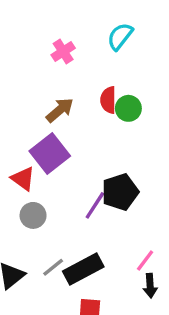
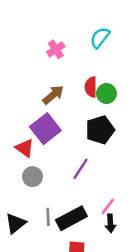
black pentagon: (120, 192) -> (100, 130), moved
pink line: (145, 261) -> (108, 206), moved
gray line: (53, 267) -> (48, 217), turned -54
black arrow: (150, 286) -> (110, 223), moved

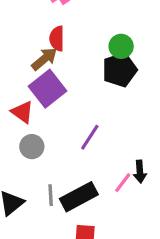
red semicircle: (91, 87) -> (57, 39), moved
brown arrow: (53, 95) -> (44, 59), moved
black pentagon: (100, 130) -> (120, 70), moved
black arrow: (110, 223) -> (140, 172), moved

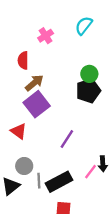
red semicircle: (57, 39) -> (23, 60), moved
red triangle: (22, 112) -> (19, 131), moved
gray circle: (32, 147) -> (24, 166), moved

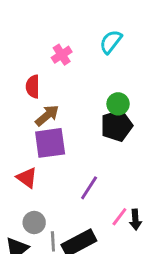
purple square: (37, 104) -> (50, 143), turned 30
pink line: (90, 172) -> (119, 217), moved

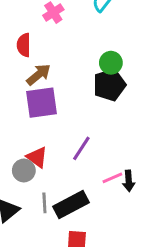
red triangle: (27, 178) -> (37, 157), moved
pink line: (119, 217) -> (112, 178), turned 30
gray circle: (34, 223) -> (24, 171), moved

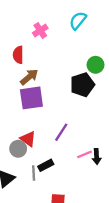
green circle: (111, 63) -> (96, 65), moved
black rectangle: (71, 204) -> (46, 165), moved, size x0.6

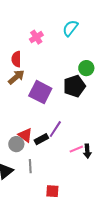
brown arrow: (29, 77) -> (16, 77), moved
purple square: (31, 98) -> (40, 92), moved, turned 35
black rectangle: (46, 165) -> (41, 139), moved

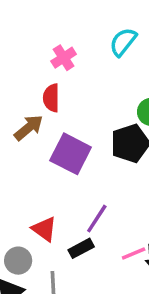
red semicircle: (16, 59) -> (51, 98), moved
black rectangle: (41, 139) -> (81, 248), moved
gray circle: (16, 144) -> (18, 261), moved

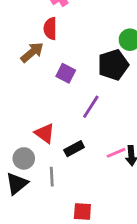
purple square: (71, 154) -> (66, 73), size x0.6
purple line: (97, 219) -> (91, 107), moved

